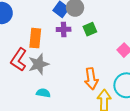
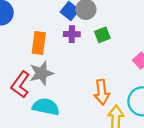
red L-shape: (19, 60) -> (20, 85), moved
cyan semicircle: (43, 93) -> (46, 107), size x1.6

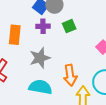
gray star: (42, 73) -> (40, 58), moved
cyan semicircle: (46, 107) -> (40, 87), moved

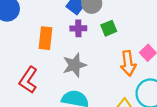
orange arrow: (70, 75) -> (128, 63), moved

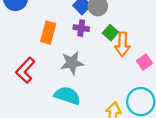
green square: (109, 28) -> (110, 33), turned -35
orange arrow: (128, 63) -> (122, 44), moved

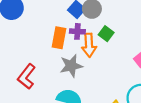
orange rectangle: (48, 33) -> (59, 38), moved
orange arrow: (122, 44) -> (89, 45), moved

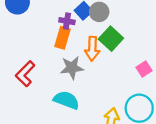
purple cross: (77, 31) -> (67, 21), moved
green square: (106, 34) -> (111, 39), size x1.5

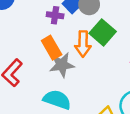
orange rectangle: (62, 38) -> (52, 48), moved, turned -45

